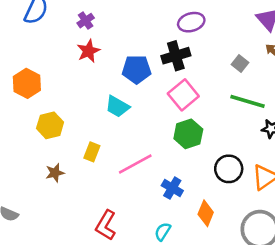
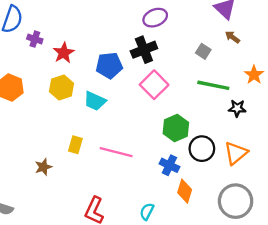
purple cross: (86, 21) -> (35, 39), moved, turned -32
yellow hexagon: (50, 125) -> (62, 88), moved
green hexagon: (188, 134) -> (176, 128), moved
pink line: (135, 164) -> (116, 152), turned 48
blue cross: (172, 188) -> (169, 165), moved

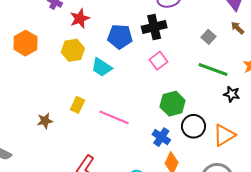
pink square: (154, 85) -> (158, 61), size x0.7

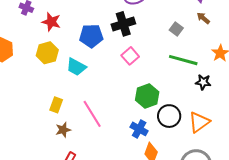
red star: (80, 19) -> (51, 22), turned -30
pink line: (114, 117) -> (92, 114), turned 40
brown star: (45, 121) -> (63, 130), moved

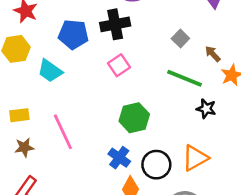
brown arrow: (203, 18) -> (213, 54), moved
yellow rectangle: (56, 105) -> (19, 115), turned 56
black circle: (169, 116) -> (156, 165), moved

